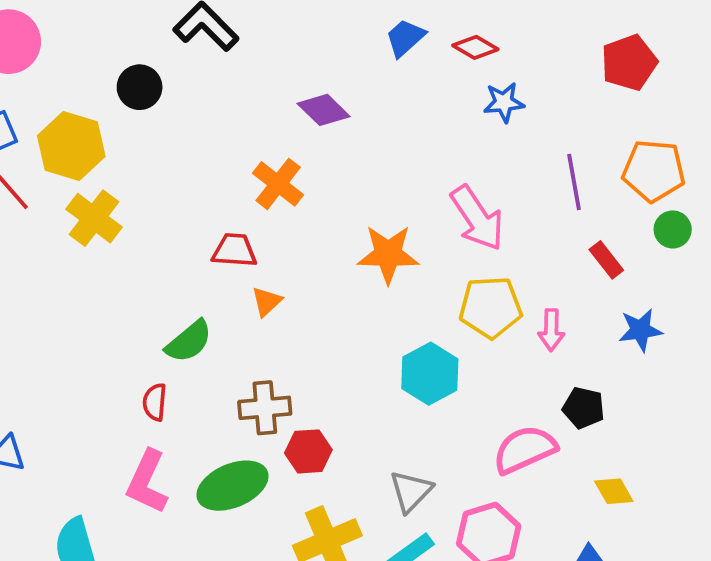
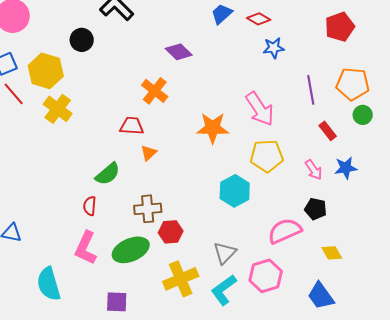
pink arrow: (551, 330) -> (314, 170), moved, turned -35

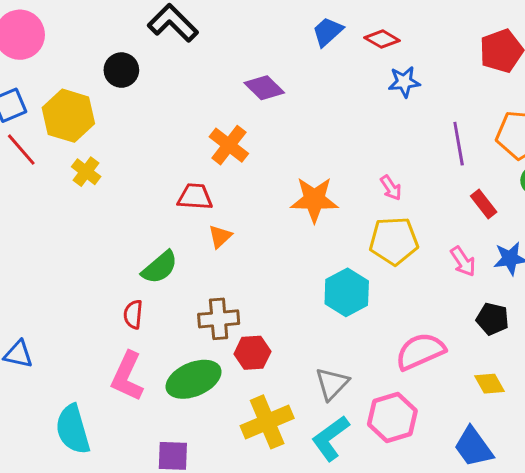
yellow cross: (58, 109) -> (86, 172), size x0.7
pink arrow: (260, 109) -> (391, 188), moved, size x0.5
black pentagon: (316, 209) -> (492, 319), moved

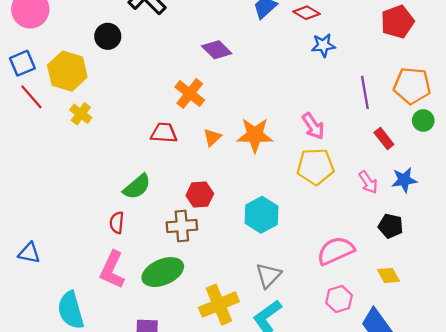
pink arrow: (391, 188) -> (313, 126), size x1.4
orange triangle: (220, 236) -> (212, 137), moved
cyan hexagon: (347, 292) -> (262, 215), moved
red hexagon: (252, 353) -> (200, 195), moved
pink hexagon: (392, 418) -> (339, 299), moved, size x0.7

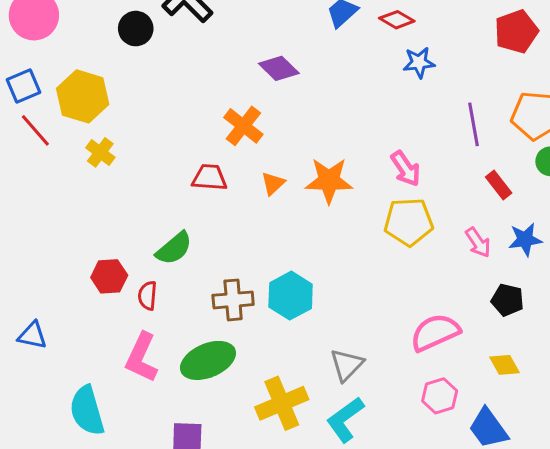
black circle: (108, 36) -> (136, 29), moved
red hexagon: (200, 195) -> (109, 276), moved
cyan hexagon: (262, 215) -> (291, 296), moved

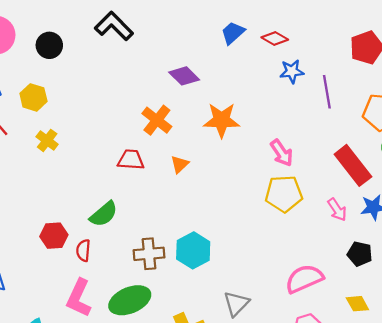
black circle: (136, 29) -> (49, 45), moved
yellow hexagon: (83, 96) -> (33, 97), size x0.7
purple line: (474, 124) -> (327, 92), moved
orange star: (329, 180) -> (222, 120), moved
red rectangle: (499, 185) -> (353, 165), size x1.8

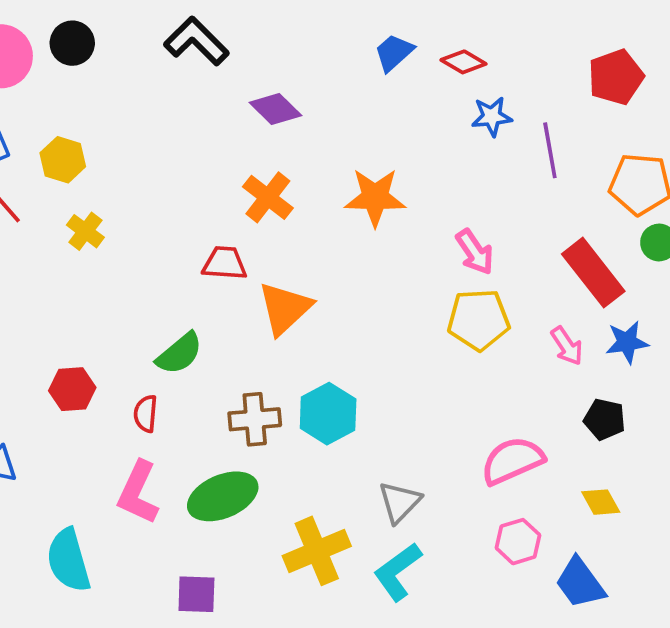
black circle: (49, 45) -> (72, 43), moved
purple diamond: (184, 76) -> (275, 109), moved
orange triangle: (180, 164) -> (285, 308), moved, size x1.8
red hexagon: (54, 236) -> (72, 389), moved

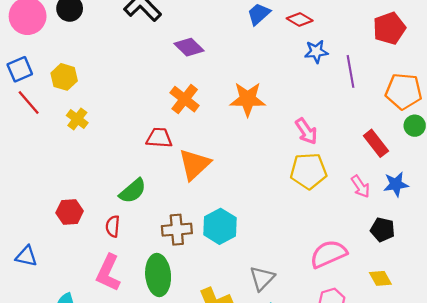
red rectangle: (593, 273) -> (376, 143), size x0.7
green ellipse: (223, 496) -> (158, 275), turned -72

